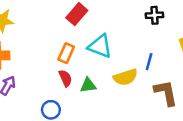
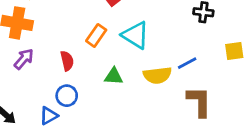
blue line: (149, 62) -> (187, 63), turned 36
red semicircle: (65, 78) -> (67, 61), moved

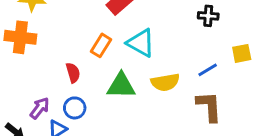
purple arrow: (24, 59) -> (40, 108), moved
blue line: (187, 63) -> (208, 70), moved
green triangle: (114, 76) -> (121, 86), size x1.5

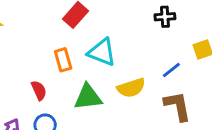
orange rectangle: (101, 45) -> (63, 60), turned -40

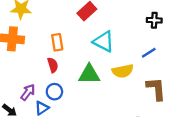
orange rectangle: (63, 60) -> (57, 42), moved
blue line: (171, 70) -> (149, 53), moved

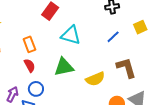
yellow semicircle: (123, 71) -> (95, 79), moved

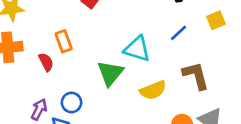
cyan triangle: (71, 35) -> (137, 49), moved
red semicircle: (30, 65) -> (46, 62), moved
green triangle: (64, 67) -> (110, 73), turned -40

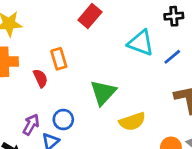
cyan triangle: (137, 49) -> (141, 43), moved
yellow semicircle: (153, 90) -> (132, 122), moved

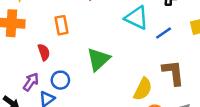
red semicircle: (40, 78) -> (44, 52), moved
yellow semicircle: (132, 122) -> (143, 89), moved, turned -50

